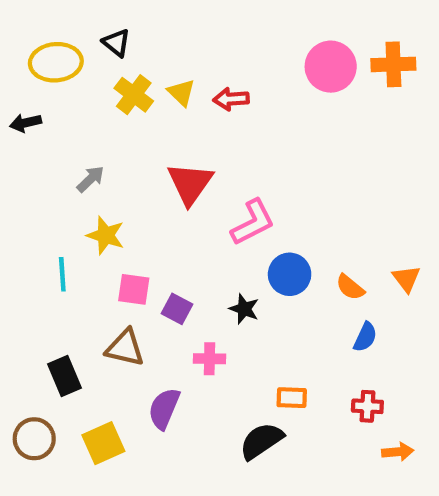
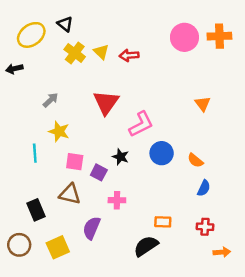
yellow ellipse: (56, 62) -> (31, 35), turned -32
orange triangle: (406, 279) -> (203, 104), moved
black star: (244, 309) -> (121, 157), moved

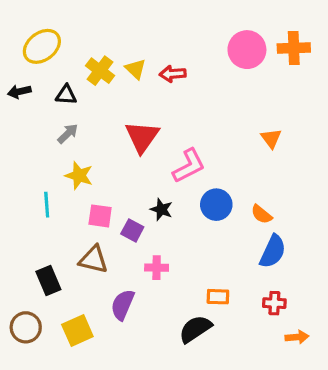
black triangle: (65, 24) -> (66, 95), moved, turned -35
blue semicircle: (204, 188) -> (273, 251), size x1.5

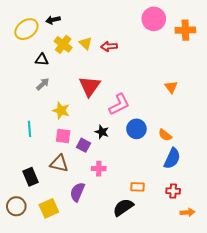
pink circle: (247, 50) -> (154, 19), moved
black arrow: (19, 92) -> (53, 20), moved
yellow star: (79, 176) -> (61, 111), moved

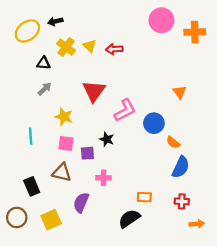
blue circle: (136, 129) -> (154, 123), moved
purple square: (84, 145) -> (87, 153), turned -32

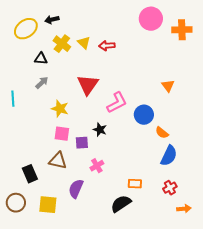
cyan line: (31, 136) -> (13, 99), moved
pink cross: (104, 178) -> (97, 166), turned -32
red cross: (182, 201) -> (170, 188), turned -32
yellow square: (51, 220) -> (48, 205), turned 30

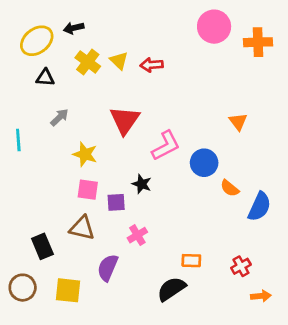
black triangle: (41, 59) -> (45, 78), moved
blue semicircle: (169, 156) -> (259, 207), moved

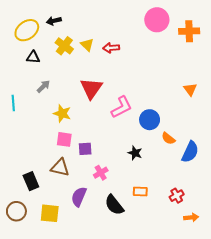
orange triangle: (238, 122) -> (190, 89), moved
black star: (142, 184) -> (135, 153), moved
black semicircle: (171, 289) -> (114, 205), moved, turned -95

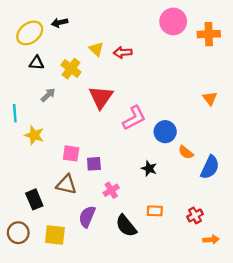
yellow cross: (64, 46) -> (71, 69), moved
yellow star: (62, 113) -> (34, 135), moved

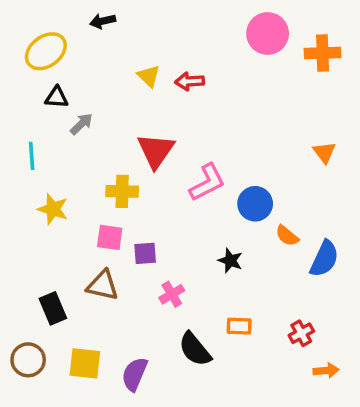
black arrow: (60, 23) -> (103, 21), moved
yellow cross: (71, 69) -> (122, 191), moved, turned -36
gray arrow: (48, 95) -> (81, 124), moved
cyan line: (15, 113) -> (32, 156), moved
purple semicircle: (87, 217) -> (135, 374), moved

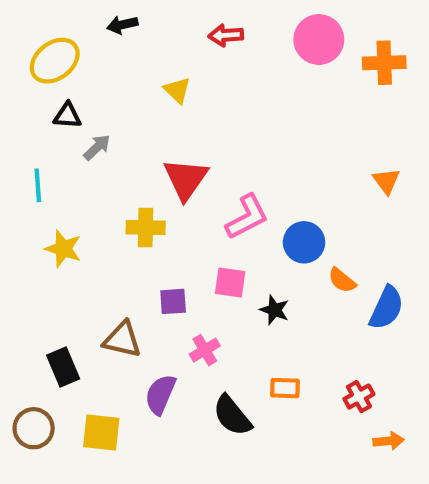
red arrow: (190, 81) -> (226, 35), moved
pink square: (110, 237) -> (230, 282), moved
purple semicircle: (135, 374) -> (160, 394), moved

